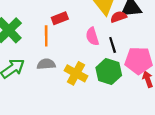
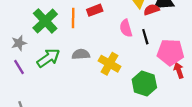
orange line: (46, 36) -> (73, 18), moved
green hexagon: (109, 71) -> (144, 83), moved

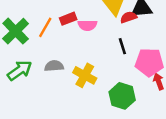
orange line: (73, 18) -> (45, 27), turned 30
pink semicircle: (126, 28) -> (87, 25), moved, turned -72

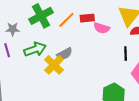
gray semicircle: (54, 66) -> (65, 54), turned 140
yellow cross: (85, 75) -> (54, 65), moved

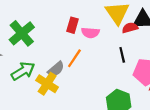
red rectangle: (87, 18) -> (72, 25), turned -56
orange line: (66, 20) -> (74, 58), moved

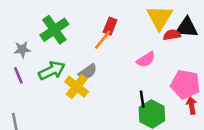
pink semicircle: (90, 33) -> (146, 60), moved, turned -42
black line: (122, 55) -> (142, 99), moved
orange line: (74, 58) -> (103, 40), moved

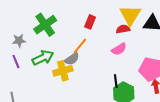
red semicircle: (172, 35) -> (123, 29), moved
orange line: (103, 40) -> (80, 46), moved
yellow cross: (77, 87) -> (63, 71), turned 36

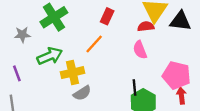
pink semicircle: (119, 49) -> (140, 50), turned 98
gray semicircle: (72, 59) -> (82, 93), moved
purple line: (16, 62) -> (17, 73), moved

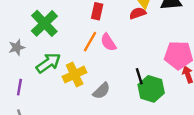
pink semicircle: (140, 50) -> (108, 42), moved
purple line: (17, 73) -> (19, 87), turned 42
gray semicircle: (82, 93) -> (102, 91), moved

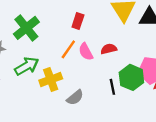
red semicircle: (138, 13) -> (109, 49), moved
green hexagon: (151, 89) -> (131, 77), moved

